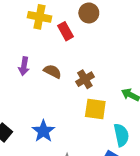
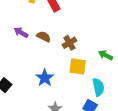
purple arrow: (24, 66) -> (21, 32), turned 112
blue star: (43, 131) -> (45, 78), moved

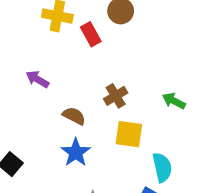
brown semicircle: (44, 37) -> (74, 116), moved
green arrow: (106, 55) -> (174, 101), moved

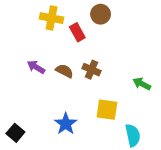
brown cross: (116, 96) -> (92, 70), moved, turned -36
brown semicircle: (74, 116) -> (64, 71), moved

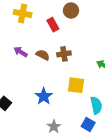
yellow cross: (52, 18) -> (23, 14), moved
brown cross: (92, 70) -> (64, 54), turned -32

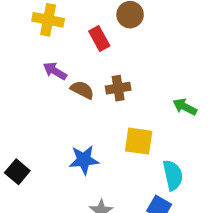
purple arrow: (21, 52) -> (55, 71), moved
blue star: (44, 96) -> (84, 160), turned 30

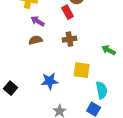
red rectangle: (99, 39) -> (68, 12), moved
purple arrow: (55, 71) -> (38, 21), moved
brown semicircle: (82, 90) -> (36, 40), moved, turned -40

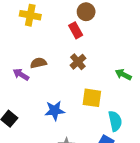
purple arrow: (38, 21) -> (21, 75), moved
brown cross: (70, 39) -> (78, 62), turned -32

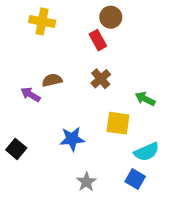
green arrow: (123, 75) -> (145, 99), moved
cyan semicircle: (115, 121) -> (147, 152), turned 78

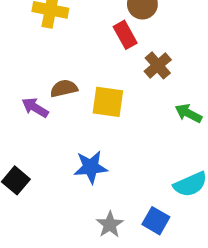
brown cross: (101, 79) -> (158, 65), moved
yellow square: (118, 123) -> (108, 102), moved
blue square: (135, 179) -> (156, 221), moved

